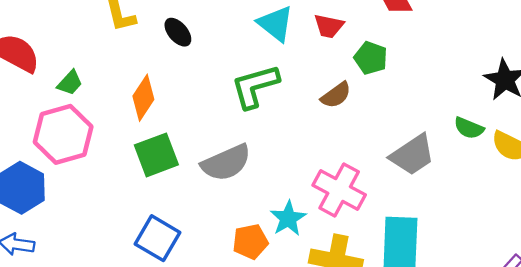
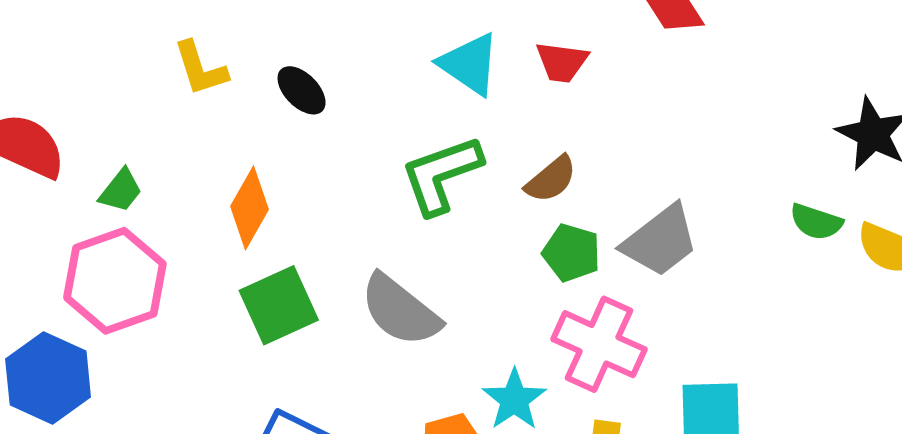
green pentagon: (371, 58) -> (571, 253), moved
brown semicircle: (336, 95) -> (551, 179), moved
gray trapezoid: (412, 155) -> (660, 241), moved
gray semicircle: (226, 163) -> (400, 310), turned 66

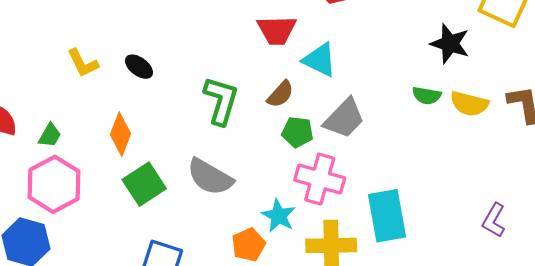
red trapezoid: (562, 62) -> (277, 30), size x1.4
cyan triangle: (469, 64) -> (320, 60), moved
green L-shape: (441, 175) -> (221, 101), turned 135

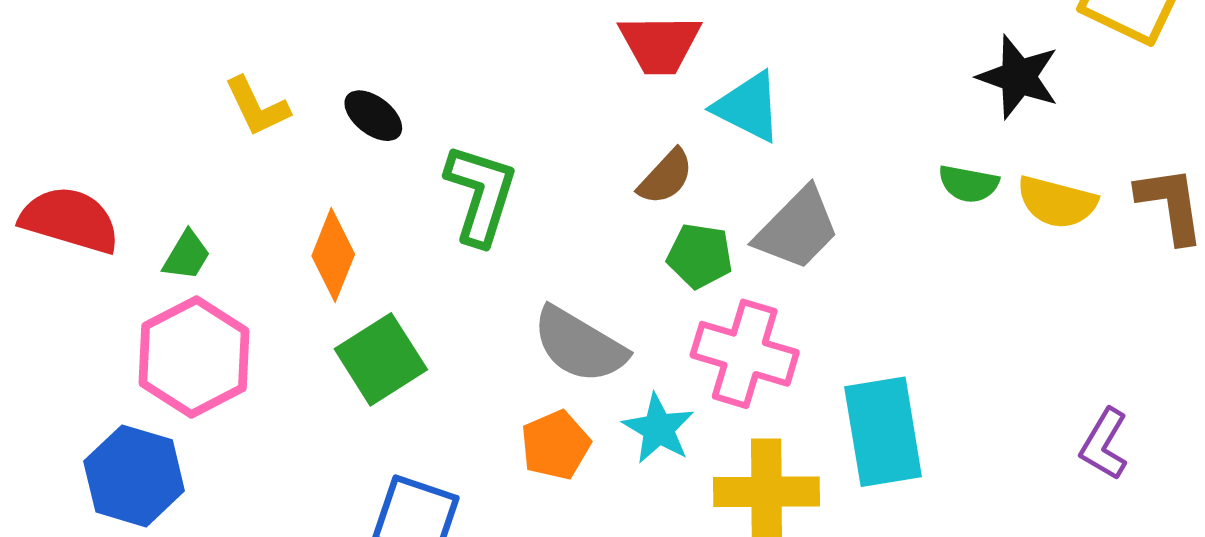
green L-shape: (221, 101) -> (481, 194), moved
gray semicircle: (210, 177) -> (579, 345), moved
orange pentagon: (248, 245) -> (556, 445), moved

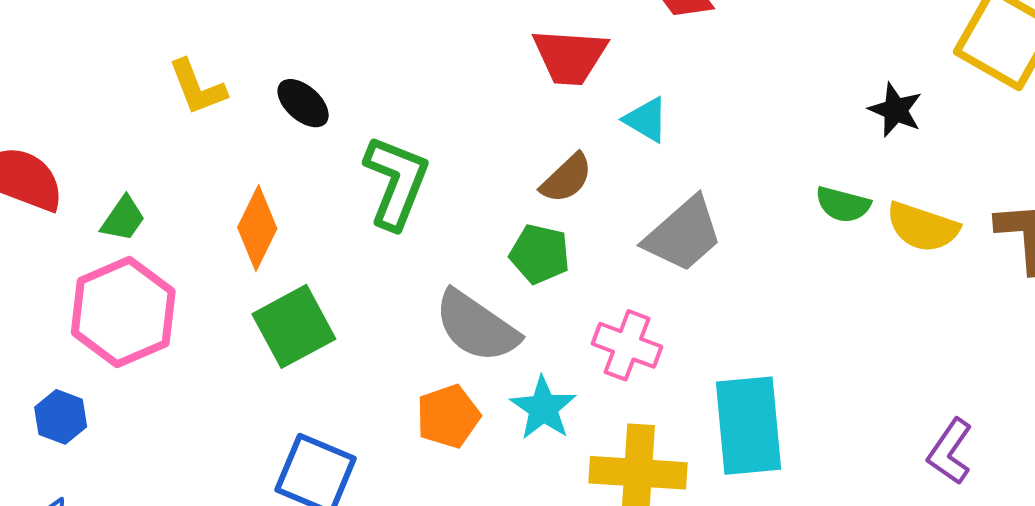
black star: (1018, 77) -> (896, 110), size x0.7
cyan triangle: (748, 107) -> (646, 120), size x0.7
green pentagon: (700, 256) -> (540, 254), moved
pink cross: (745, 354) -> (627, 345), size x0.7
blue hexagon: (134, 476) -> (61, 417), size x0.6

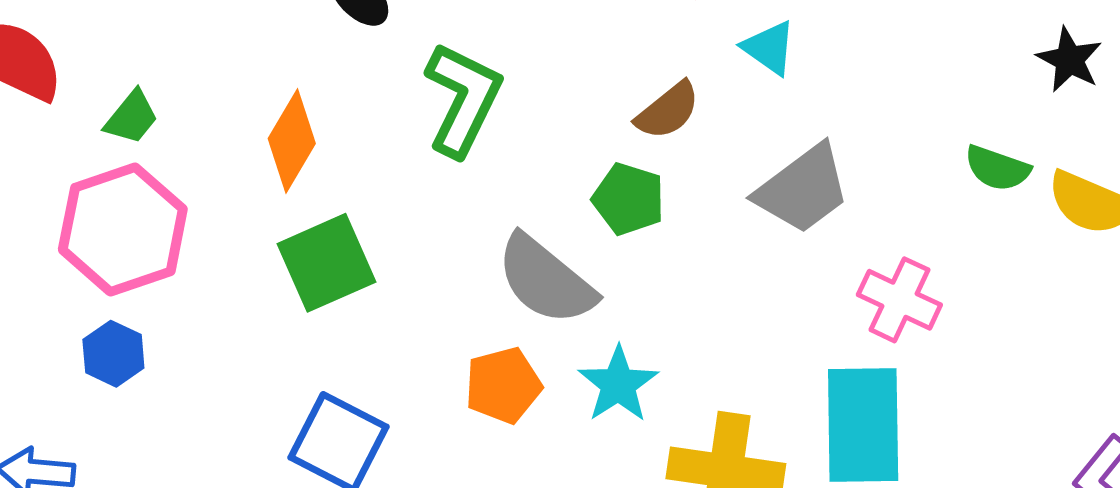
pink cross: (627, 345) -> (899, 300), moved
blue hexagon: (61, 417) -> (113, 354), moved

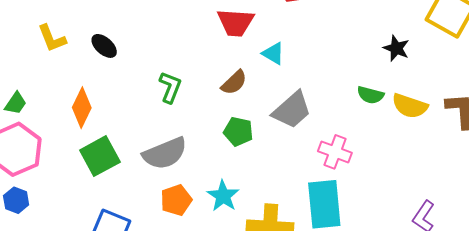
green L-shape: (463, 99) -> (170, 87), moved, size x0.7
green pentagon: (629, 199) -> (238, 131), moved
gray semicircle: (546, 280) -> (165, 153), moved, turned -57

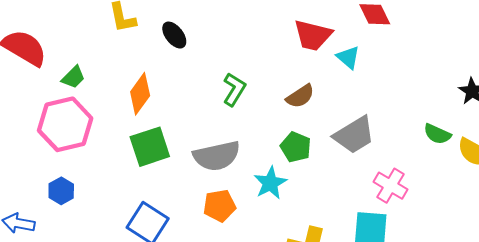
cyan triangle: (273, 54) -> (348, 57), moved
cyan star: (223, 196) -> (270, 183), moved
blue hexagon: (16, 200) -> (61, 191), moved

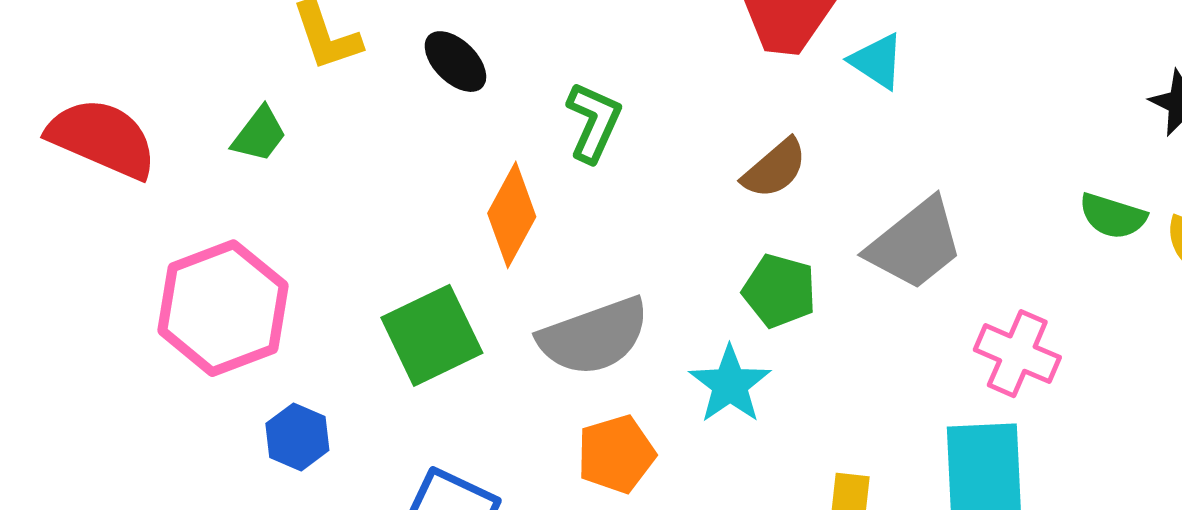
green trapezoid: (73, 77) -> (259, 134), moved
green L-shape: (234, 89) -> (594, 122), moved
orange diamond: (140, 94) -> (512, 215), moved
blue hexagon: (61, 191) -> (297, 437), moved

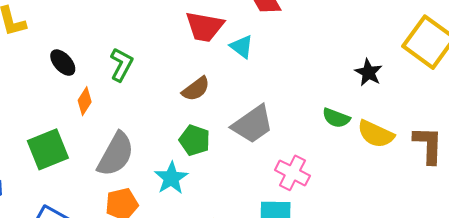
black ellipse: (455, 62) -> (63, 63), moved
orange diamond: (512, 215) -> (85, 101), size x0.7
gray semicircle: (594, 336) -> (116, 154), turned -45

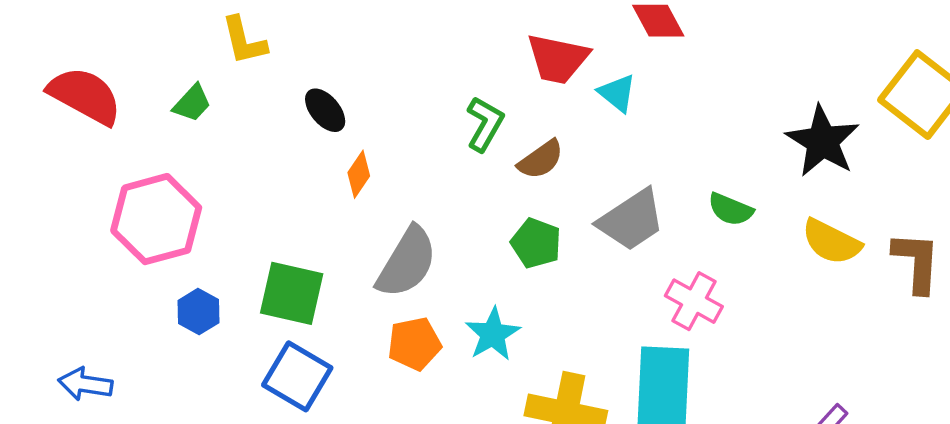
green L-shape: (121, 65) -> (485, 124), moved
black star: (368, 72) -> (823, 141), size x1.6
green semicircle: (336, 118) -> (731, 209), moved
green square: (48, 149) -> (292, 293), moved, turned 33
cyan star: (171, 178) -> (493, 334), moved

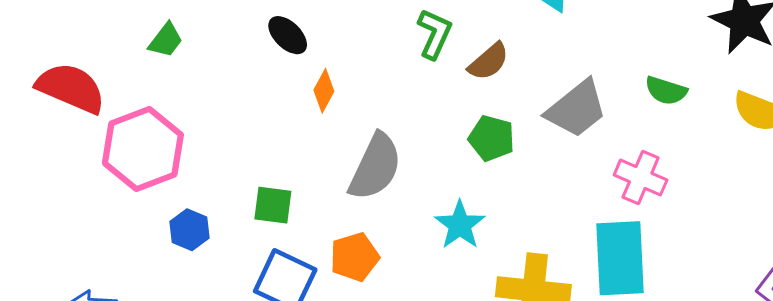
red semicircle: (85, 96) -> (71, 88), moved
green square: (292, 293) -> (273, 205), size x0.7
orange pentagon: (414, 344) -> (354, 257), moved

